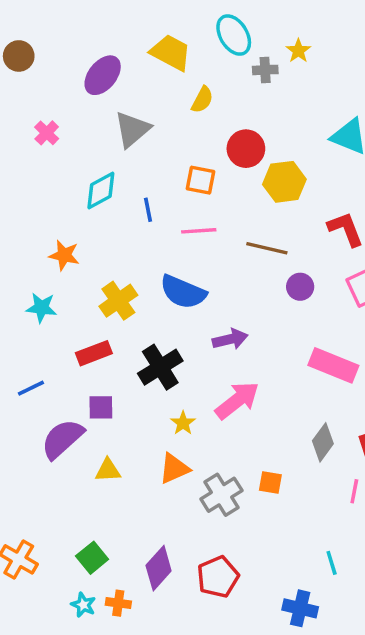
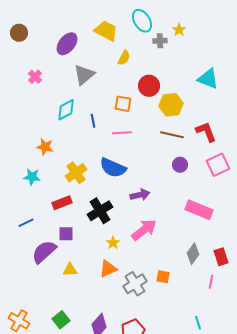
brown line: (267, 248) -> (172, 135), moved

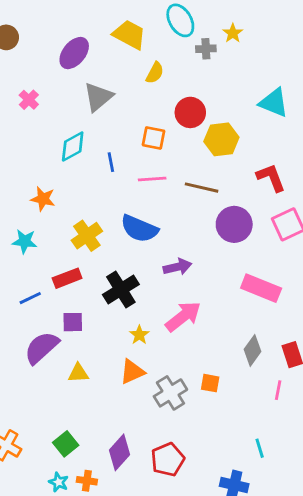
brown line: (172, 135) -> (202, 188), moved
purple circle: (180, 165) -> (234, 224), size x1.6
blue line: (26, 223) -> (30, 298), moved

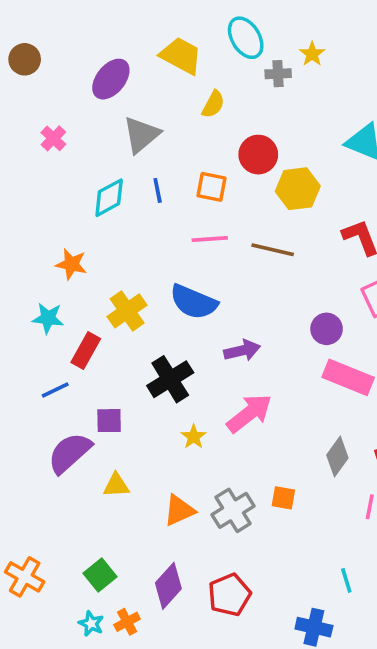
blue line: (111, 162) -> (158, 190), moved
purple circle: (234, 224) -> (327, 329), moved, size x0.7
red rectangle: (67, 278) -> (86, 350), moved, turned -40
orange triangle: (132, 372) -> (179, 510), moved
orange cross: (87, 481) -> (127, 622), turned -36

